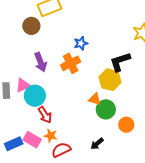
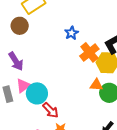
purple arrow: (41, 62) -> (16, 61), moved
orange cross: (71, 63) -> (89, 52), moved

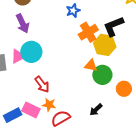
purple arrow: (16, 61) -> (23, 23), moved
cyan circle: (37, 93) -> (31, 52), moved

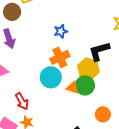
orange cross: (88, 32) -> (60, 57), moved
cyan circle: (31, 52) -> (51, 77), moved
green circle: (102, 75) -> (85, 85), moved

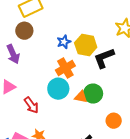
brown circle: (12, 12) -> (24, 31), moved
yellow hexagon: (88, 69) -> (86, 45), moved
red arrow: (22, 101) -> (31, 105), moved

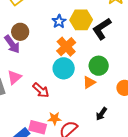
brown circle: (24, 31) -> (20, 32), moved
orange triangle: (81, 97) -> (89, 82), moved, turned -32

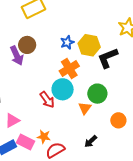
pink triangle: (14, 77) -> (12, 120), moved
orange triangle: (89, 82) -> (85, 108), turned -32
red arrow: (41, 90) -> (47, 100), moved

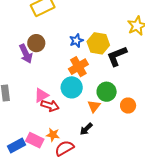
red arrow: (47, 100) -> (50, 106), moved, turned -36
pink triangle: (12, 120) -> (41, 95), moved
orange circle: (118, 120) -> (128, 106), moved
black arrow: (91, 141) -> (86, 129), moved

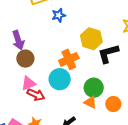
blue star: (76, 41) -> (59, 15), moved
brown circle: (36, 43) -> (25, 59), moved
orange triangle: (94, 106) -> (90, 102), moved, turned -48

